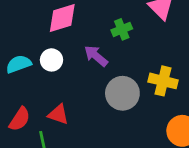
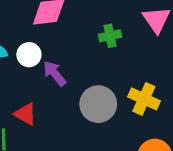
purple arrow: (96, 56) -> (55, 73), moved

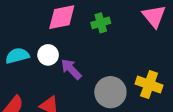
green cross: (110, 36) -> (101, 23), moved

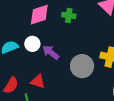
green cross: (101, 23) -> (69, 15), turned 32

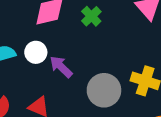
green cross: (69, 15) -> (91, 16), turned 32

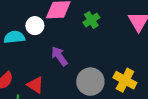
white circle: (36, 52) -> (35, 26), moved

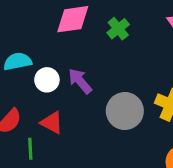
white circle: (35, 26) -> (47, 80), moved

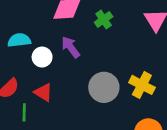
purple arrow: (80, 81) -> (71, 47), moved

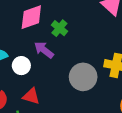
green cross: (104, 19) -> (59, 28), moved

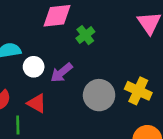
purple arrow: (44, 50) -> (61, 73), moved, turned -90

